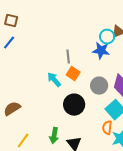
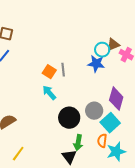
orange square: (73, 74) -> (49, 72), moved
gray circle: (99, 86) -> (94, 111), moved
green arrow: (54, 136) -> (78, 143), moved

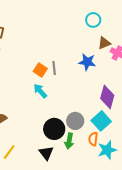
cyan circle: (102, 50) -> (93, 20), moved
gray circle: (94, 111) -> (75, 121), moved
black circle: (69, 118) -> (54, 129), moved
black triangle: (69, 157) -> (46, 153), moved

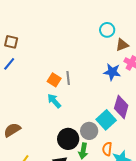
brown triangle: (104, 43) -> (122, 45), moved
blue star: (87, 62) -> (112, 72), moved
cyan square: (101, 121) -> (106, 120), moved

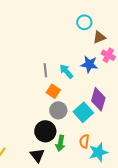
orange square: (54, 80) -> (53, 91), moved
cyan arrow: (54, 101) -> (66, 71), moved
gray circle: (89, 131) -> (58, 110), moved

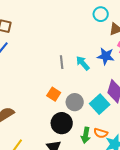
orange square: (53, 91) -> (54, 94), moved
orange semicircle: (84, 141) -> (101, 133), turned -80
green arrow: (60, 143) -> (86, 135), moved

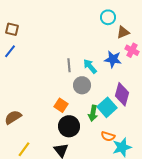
orange square: (54, 94) -> (61, 105), moved
gray circle: (75, 102) -> (82, 85), moved
green arrow: (86, 135) -> (93, 113), moved

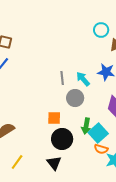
orange square: (61, 105) -> (54, 118), turned -32
cyan square: (107, 107) -> (98, 133), moved

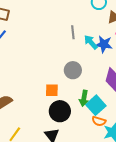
gray line: (62, 78) -> (73, 32), moved
cyan arrow: (83, 79) -> (91, 42), moved

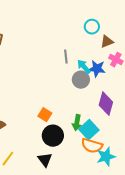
gray circle: (73, 70) -> (81, 80), moved
orange square: (52, 90) -> (45, 115), turned 32
orange semicircle: (99, 121) -> (92, 146), size x1.5

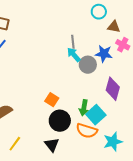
brown triangle: (107, 42) -> (114, 27), turned 32
cyan arrow: (84, 67) -> (74, 55), moved
orange semicircle: (92, 146) -> (87, 131), moved

